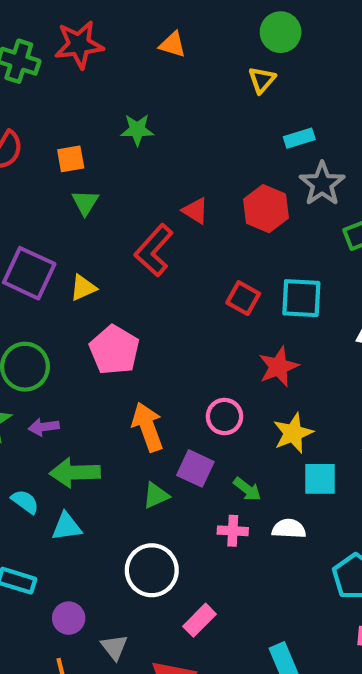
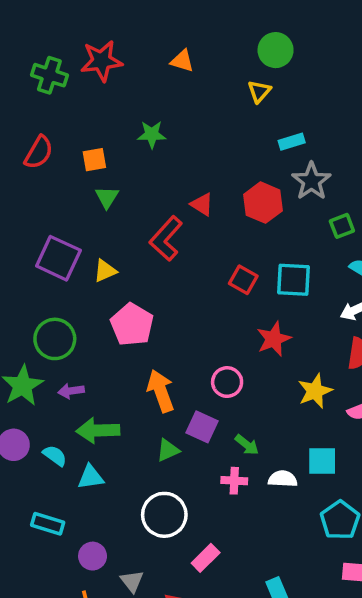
yellow star: (293, 433) -> (315, 391), moved
cyan square: (320, 479) -> (322, 461), moved

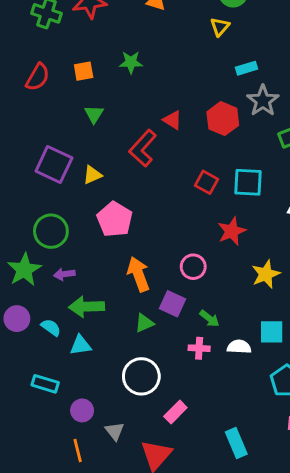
orange square: (94, 160) -> (84, 71), moved

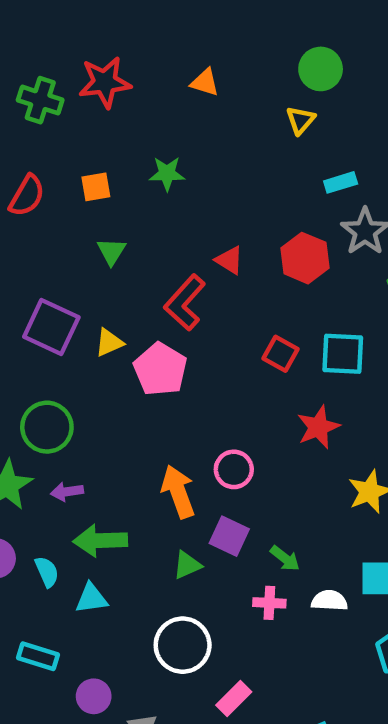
pink pentagon: (115, 219) -> (160, 369), moved
pink circle: (193, 267) -> (234, 469), moved
cyan semicircle: (51, 327) -> (47, 572), turned 30

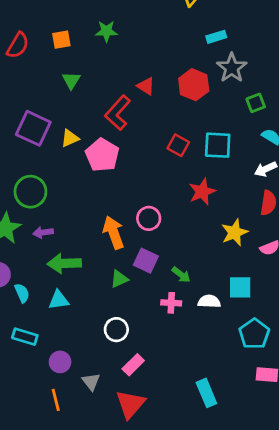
cyan semicircle: (47, 572) -> (22, 293), moved
white circle: (183, 645) -> (116, 330), size x0.7
pink rectangle: (234, 699) -> (133, 365), moved

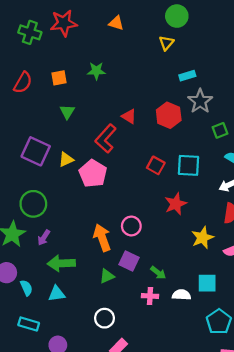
purple arrow: (43, 232) -> (44, 238), turned -49

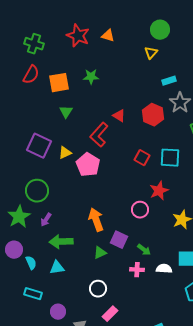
red star: (64, 23) -> (78, 36), moved, turned 30
orange square: (59, 78) -> (59, 83), size x1.5
red semicircle: (23, 83) -> (31, 75), moved
pink circle: (131, 226) -> (140, 210), moved

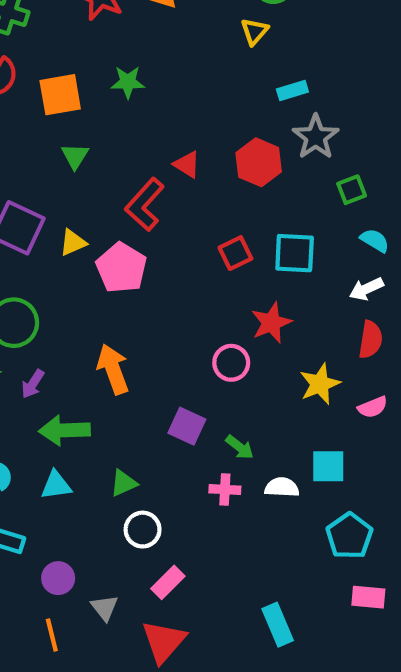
red square: (142, 158) -> (235, 253), turned 35
orange arrow: (96, 220) -> (113, 369), moved
green triangle: (100, 253) -> (124, 483), moved

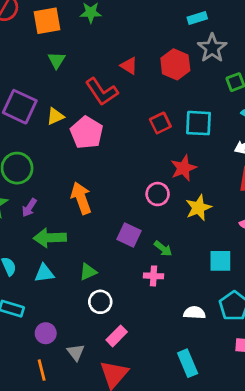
red L-shape: (145, 204) -> (102, 92), turned -76
yellow star: (320, 384) -> (199, 208), moved
white semicircle: (282, 487) -> (194, 313), moved

